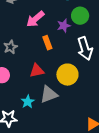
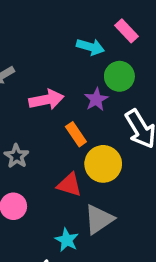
pink arrow: (35, 19) -> (46, 100), turned -138
red triangle: (37, 71) -> (69, 185), turned 42
yellow circle: (67, 75) -> (103, 164), moved

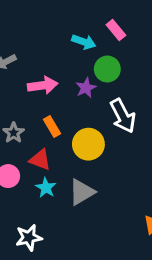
orange rectangle: (76, 134) -> (52, 127), moved
red triangle: (69, 185) -> (40, 160), moved
cyan star: (67, 240) -> (46, 188), moved

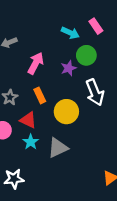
pink arrow: (43, 85) -> (36, 63), turned -60

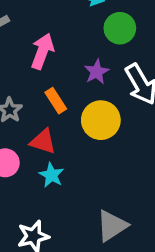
purple star: (69, 68) -> (97, 72), moved
gray triangle: (58, 148) -> (112, 226), moved

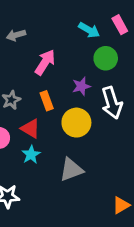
gray triangle: (112, 226) -> (71, 170), moved

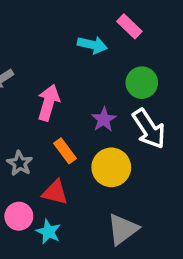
green circle: (106, 58) -> (142, 83), moved
cyan star: (31, 155) -> (48, 232), moved

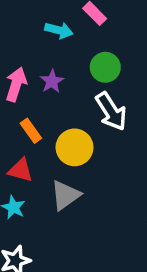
purple star: (104, 119) -> (52, 81), moved
gray triangle: (123, 229) -> (65, 195), moved

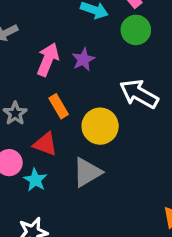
green circle: (105, 67) -> (136, 30), moved
white arrow: (111, 111) -> (139, 94), turned 147

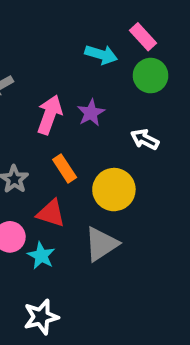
white arrow: (139, 94) -> (145, 139), moved, size x0.6

